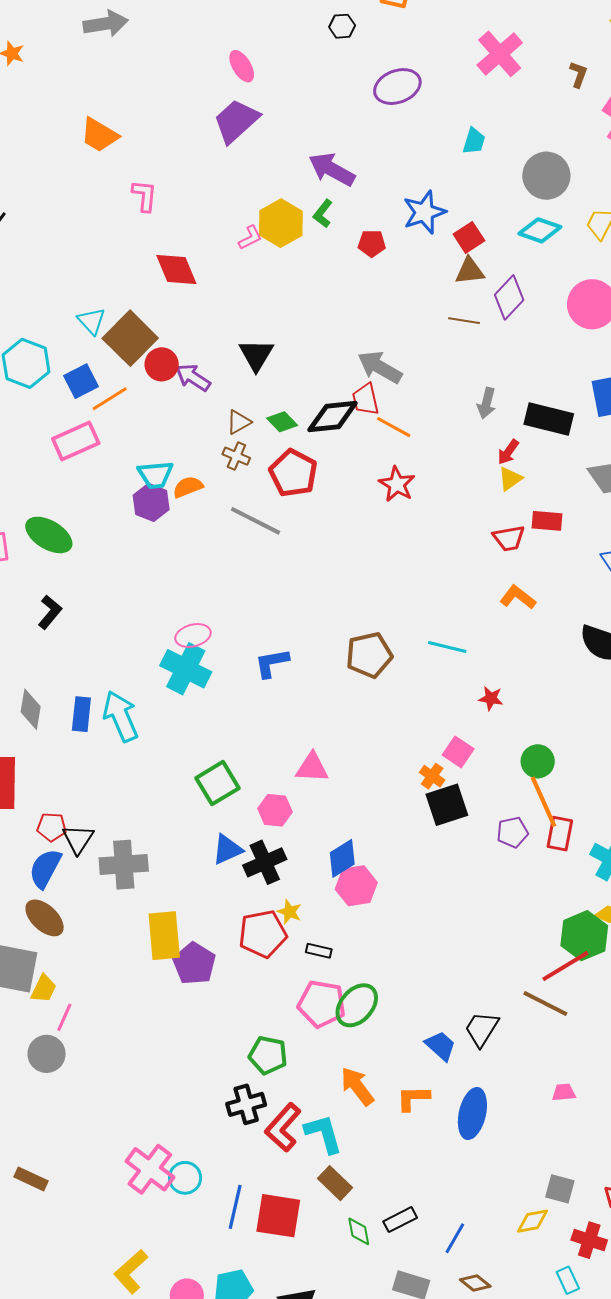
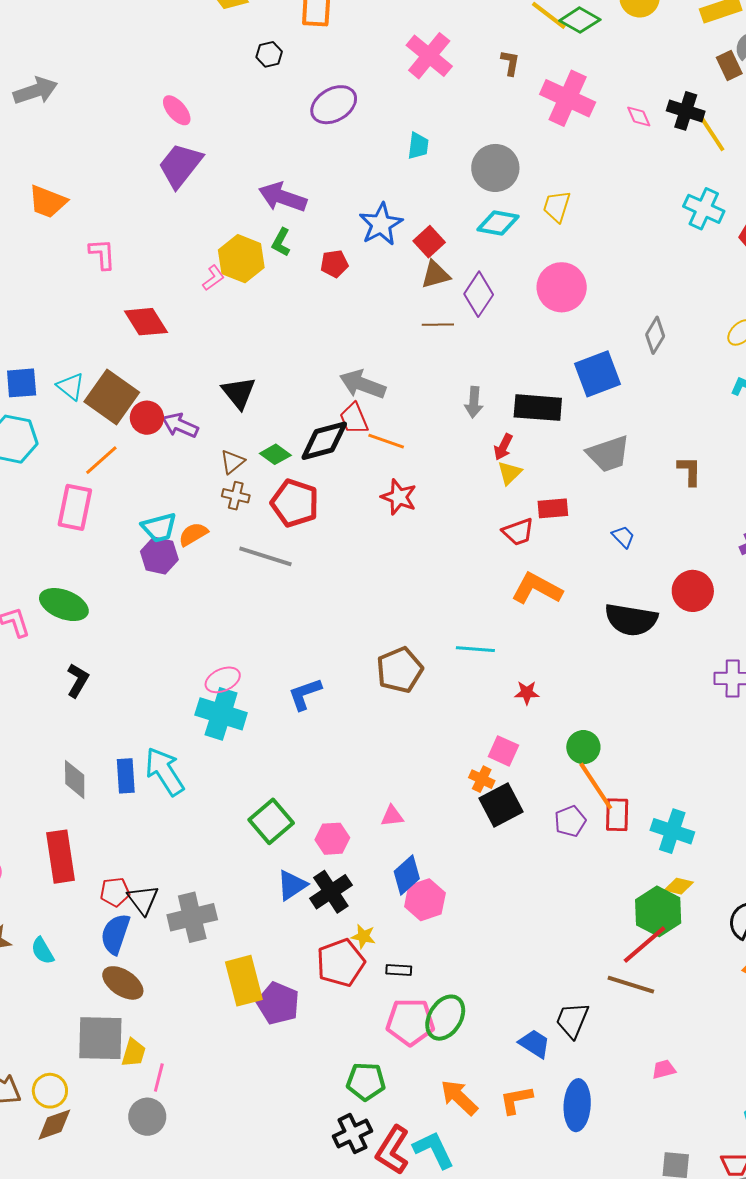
blue square: (81, 381) -> (22, 383), moved, turned 32
pink rectangle: (76, 441) -> (75, 507), turned -45
orange L-shape: (518, 597) -> (537, 589), size x1.4
pink triangle: (312, 768) -> (392, 816), moved, size x0.7

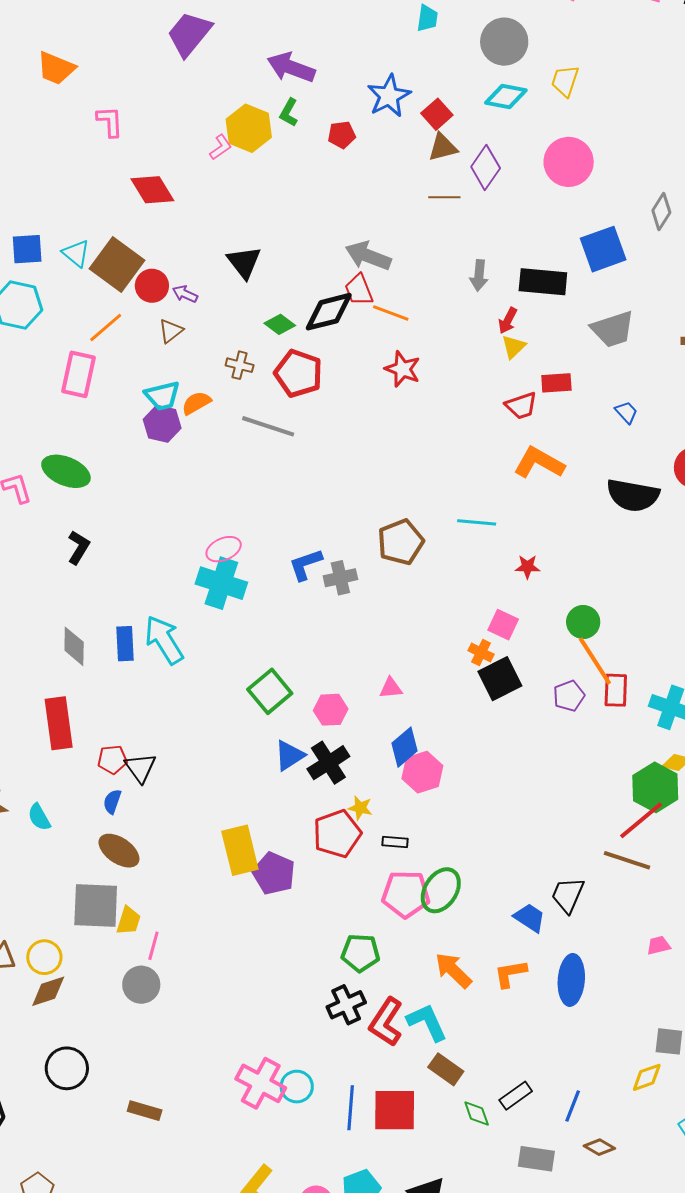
purple arrow: (180, 425) -> (185, 294), size x0.7
brown triangle: (232, 462) -> (171, 331), moved
gray cross: (192, 917) -> (340, 578), moved, size x0.7
blue semicircle: (115, 934) -> (112, 802), size x0.6

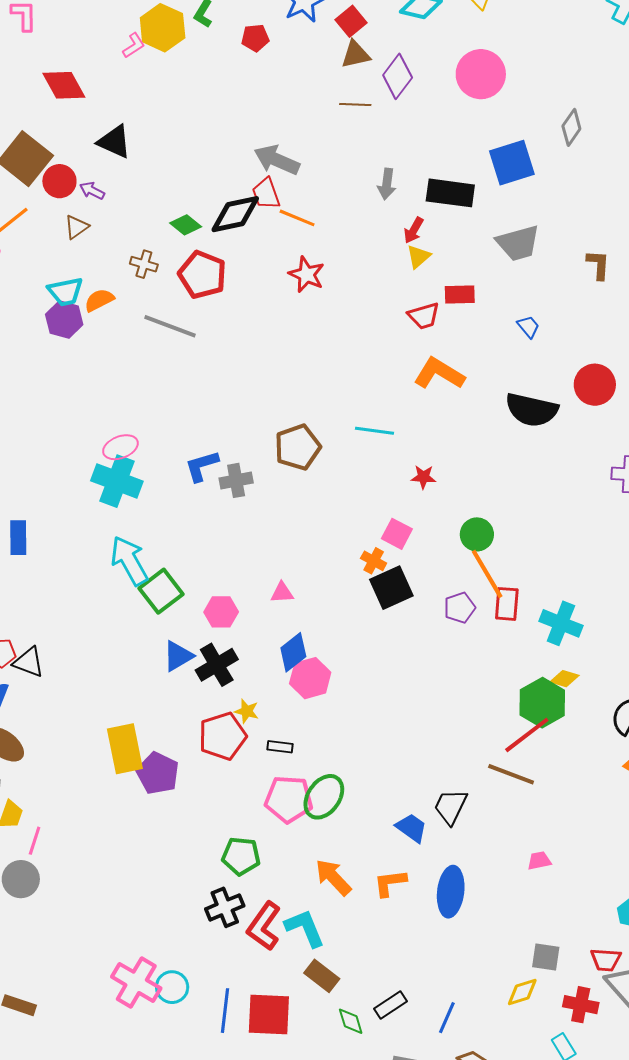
black triangle: (244, 262) -> (114, 142), moved, turned -30
cyan arrow: (164, 640) -> (129, 561), moved
black triangle: (140, 768) -> (29, 662), turned -36

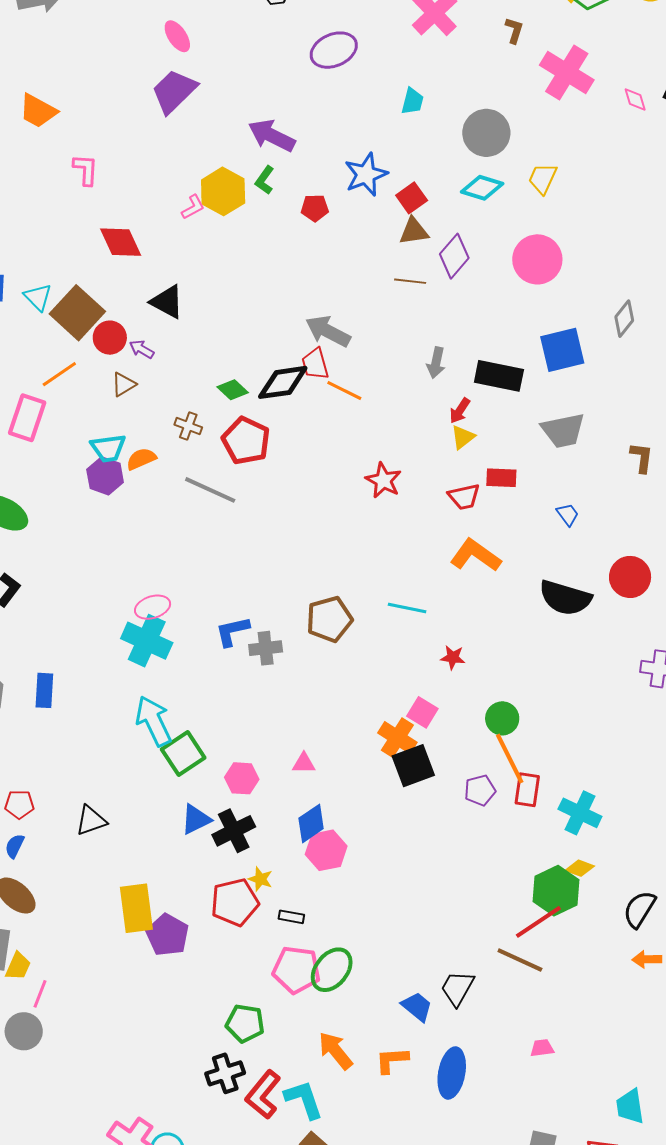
red star: (307, 274) -> (383, 480), moved
orange cross: (374, 561) -> (397, 738), size x1.5
black triangle: (29, 662) -> (91, 821), moved, turned -44

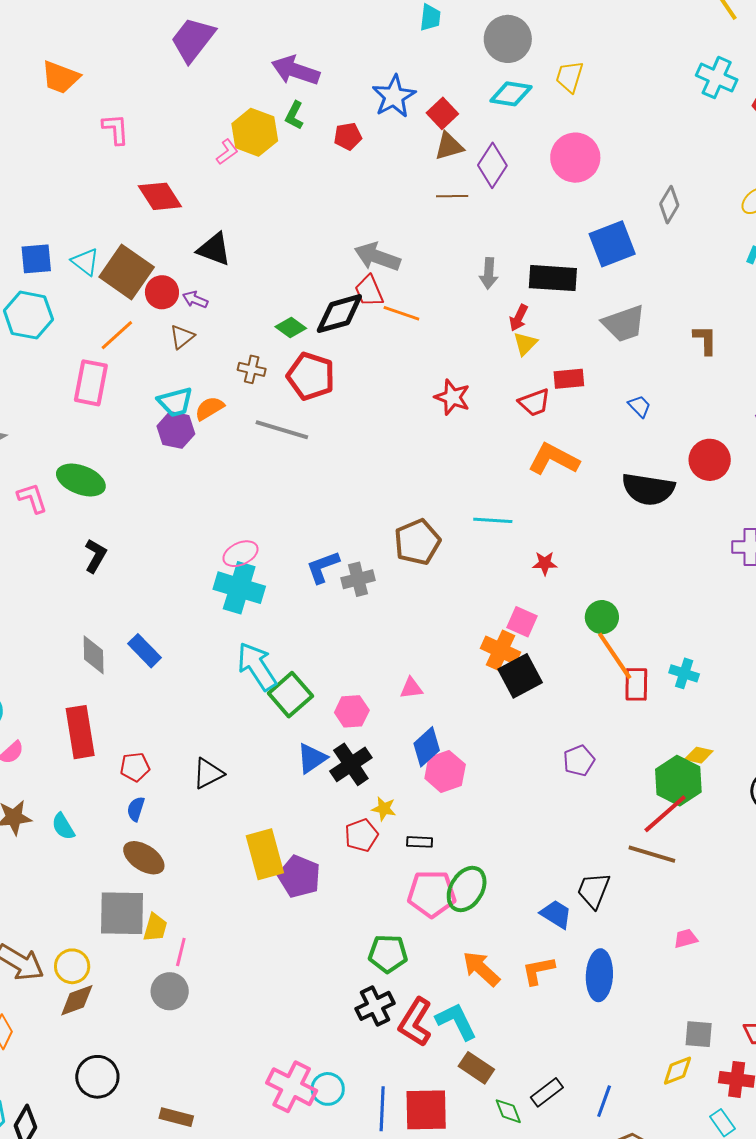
blue rectangle: (44, 690) -> (144, 651), turned -40
purple pentagon: (480, 790) -> (579, 761), moved
cyan cross: (580, 813) -> (684, 673), moved, size x0.7
red pentagon: (235, 902) -> (361, 835), size x0.7

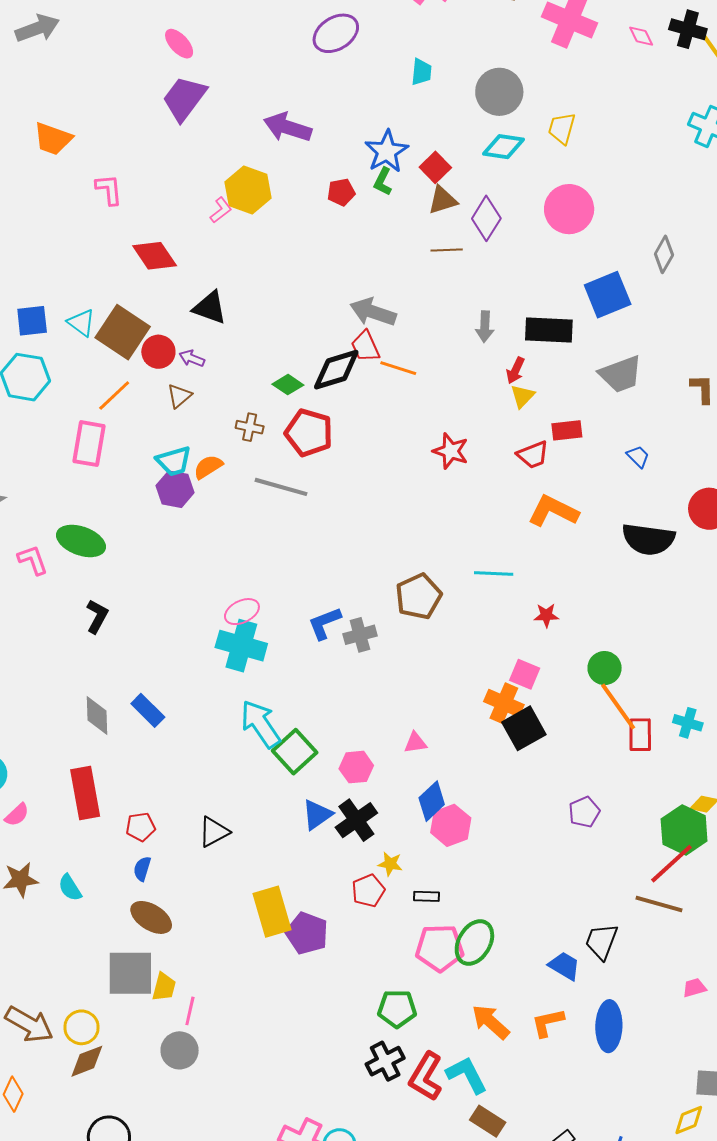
green L-shape: (294, 115) -> (383, 182), moved

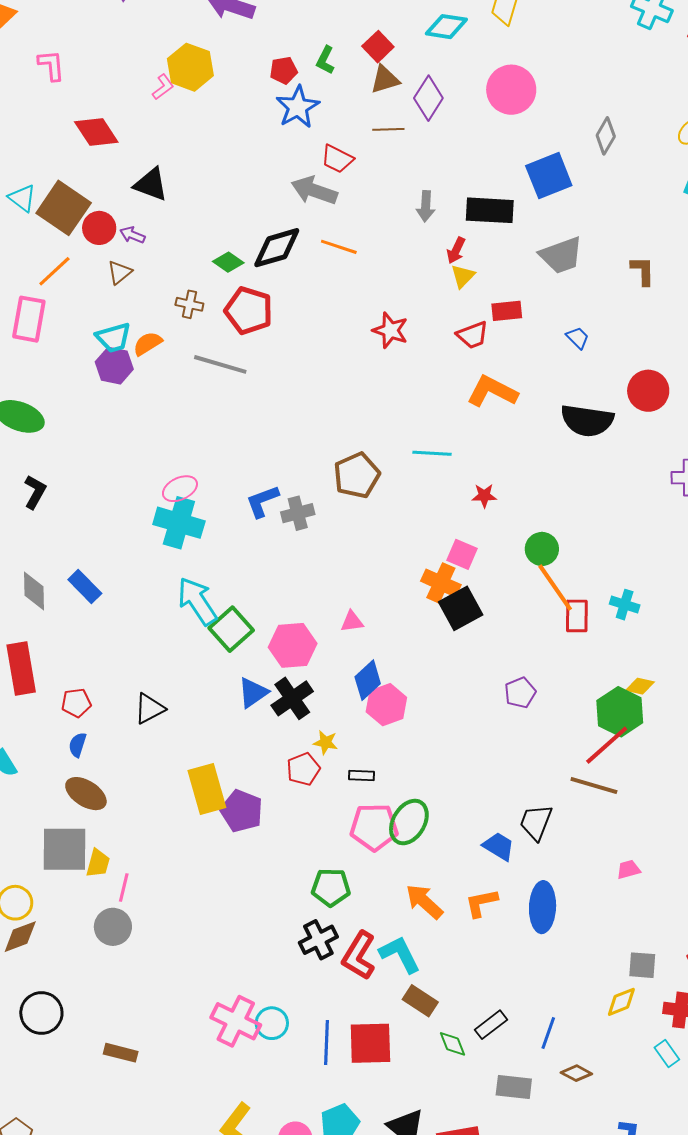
blue star: (387, 151) -> (298, 107), moved
red trapezoid: (365, 346) -> (337, 159), moved, turned -40
pink hexagon: (356, 767) -> (293, 645), size x1.4

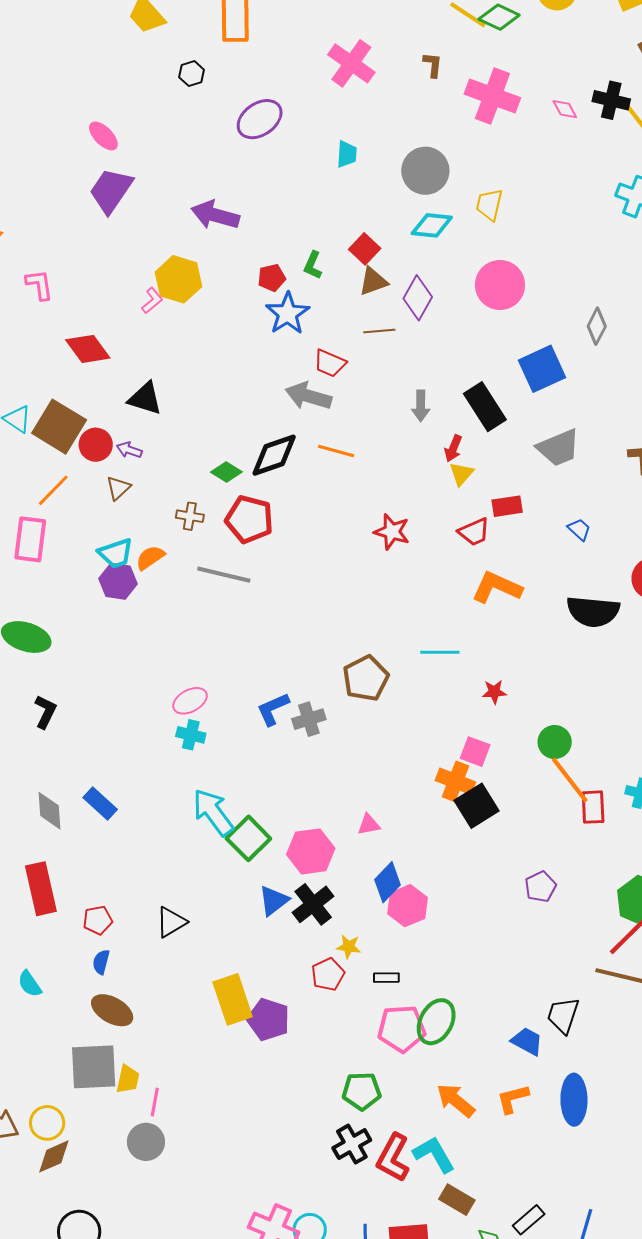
black rectangle: (490, 210) -> (485, 407), turned 57
cyan cross: (179, 523) -> (191, 735), size x0.6

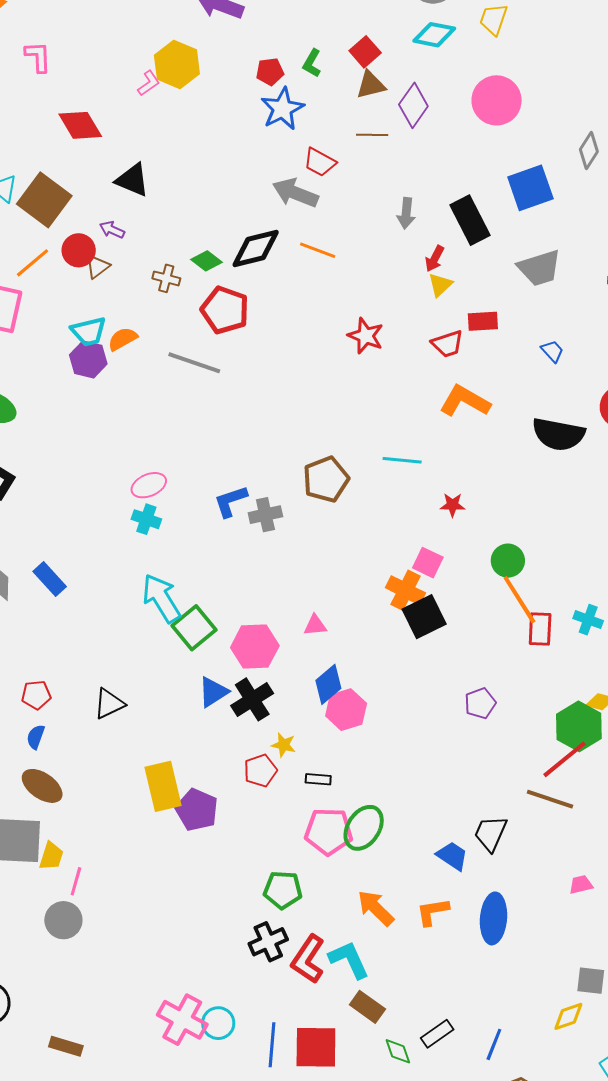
red circle: (96, 445) -> (79, 250), moved
brown cross: (190, 516) -> (166, 278), moved

